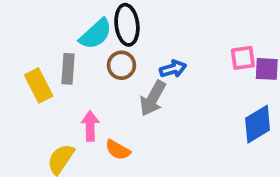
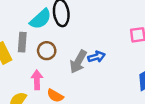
brown circle: (121, 65) -> (47, 51), moved
blue arrow: (173, 69) -> (97, 57), moved

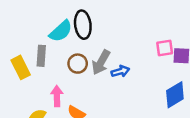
brown circle: (47, 51) -> (78, 64), moved
gray arrow: (78, 62) -> (101, 62), moved

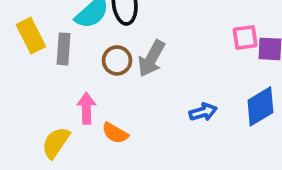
yellow rectangle: (21, 67) -> (31, 36), moved
blue arrow: (120, 71) -> (203, 112), moved

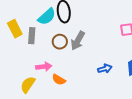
pink arrow: (86, 108) -> (44, 67), turned 84

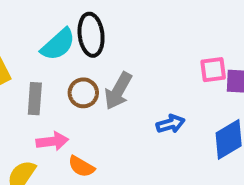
gray rectangle: (32, 36) -> (35, 99), moved
blue arrow: (105, 69) -> (171, 124), moved

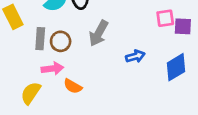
brown circle: (83, 93) -> (61, 41), moved

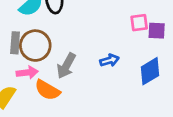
gray arrow: (99, 33) -> (66, 66), moved
brown circle: (61, 41) -> (35, 46), size x1.5
orange semicircle: (73, 86) -> (47, 90), size x1.4

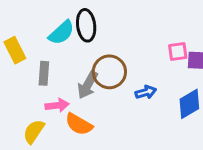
brown circle: (35, 46) -> (109, 72), moved
gray arrow: (66, 66) -> (88, 85), moved

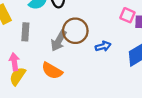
pink square: (178, 52) -> (127, 15), turned 32
pink arrow: (57, 105) -> (14, 62), moved, turned -91

